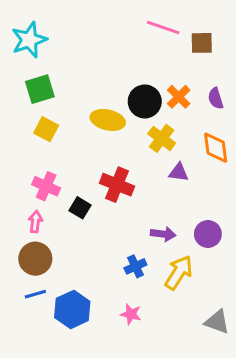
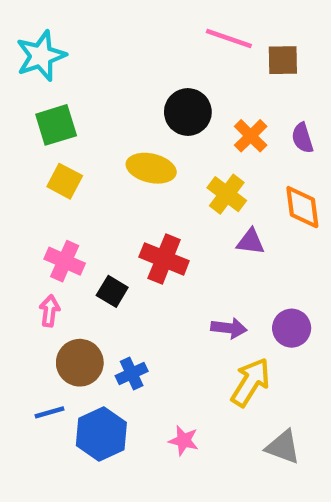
black circle: (145, 101) -> (188, 112), moved
brown circle: (35, 259) -> (80, 363), moved
blue cross: (135, 266) -> (132, 373), moved
gray triangle: (217, 322) -> (283, 447), moved

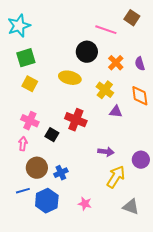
pink line: (229, 39) -> (106, 30), moved
brown square: (283, 60) -> (132, 18), moved, turned 35
purple circle: (292, 328) -> (141, 160), moved

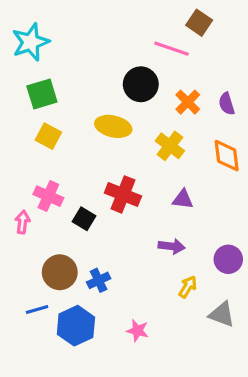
brown square: (132, 18) -> (199, 23), moved
purple triangle: (116, 112) -> (183, 199), moved
pink arrow: (23, 144) -> (22, 222), moved
yellow arrow: (116, 177) -> (188, 287), size x0.6
gray triangle: (131, 207) -> (222, 314), moved

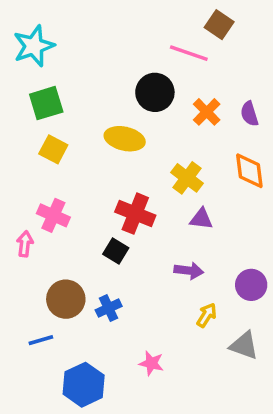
yellow cross: (170, 146) -> (187, 178), moved
black square: (84, 219) -> (116, 251), moved
blue hexagon: (76, 326) -> (84, 385), moved

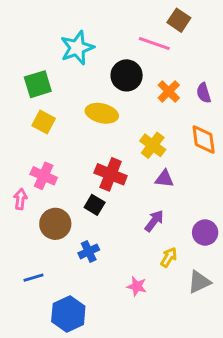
cyan star: (34, 46) -> (77, 48), moved
purple arrow: (189, 271) -> (154, 221), turned -60
brown circle: (66, 299) -> (55, 224), moved
gray triangle: (244, 345) -> (199, 282), turned -45
pink star: (151, 363) -> (137, 286), moved

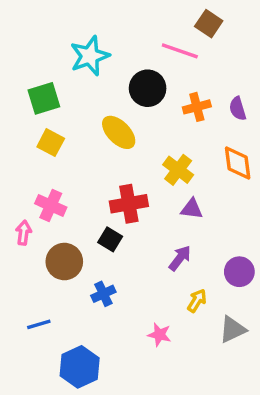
orange cross: (169, 91) -> (197, 107), turned 30
yellow ellipse: (102, 113) -> (119, 132), turned 32
red cross: (111, 174) -> (129, 204), turned -32

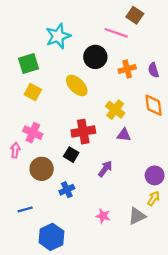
purple arrow: (180, 258) -> (105, 169), moved
yellow arrow: (197, 301) -> (153, 198), moved
gray triangle: (233, 329) -> (137, 216), moved

